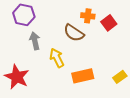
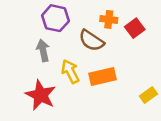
purple hexagon: (24, 15) -> (55, 18), moved
orange rectangle: (83, 76) -> (103, 76), moved
red star: (17, 77) -> (41, 95), moved

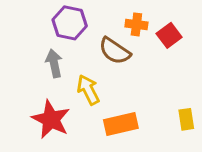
orange rectangle: (103, 76) -> (121, 124), moved
yellow rectangle: (148, 95) -> (186, 119), turned -63

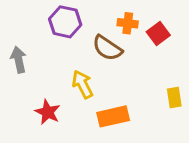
gray arrow: (54, 63) -> (19, 60), moved
red star: (51, 119) -> (48, 112), size x0.7
yellow rectangle: (186, 119) -> (174, 98), moved

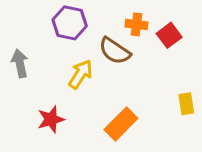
yellow arrow: (83, 84) -> (80, 74), moved, turned 60
red star: (48, 112) -> (51, 119), turned 30
orange rectangle: (113, 116) -> (121, 124), turned -32

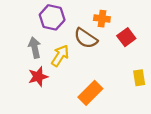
red square: (169, 35) -> (126, 37), moved
gray arrow: (20, 63) -> (35, 48), moved
red star: (51, 119) -> (38, 77), moved

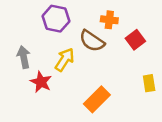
gray arrow: (35, 48) -> (24, 57), moved
red star: (38, 77) -> (41, 82), turned -30

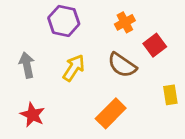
orange cross: (109, 20) -> (125, 22), turned -35
brown semicircle: (92, 41) -> (122, 65), moved
red star: (41, 82) -> (33, 115), moved

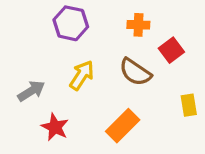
orange cross: (125, 22) -> (138, 25), turned 30
gray arrow: (27, 65) -> (31, 91), moved, turned 70
red star: (33, 115) -> (55, 127), moved

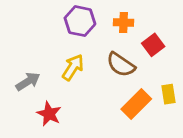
purple hexagon: (71, 23) -> (80, 21), moved
orange rectangle: (123, 126) -> (136, 104), moved

